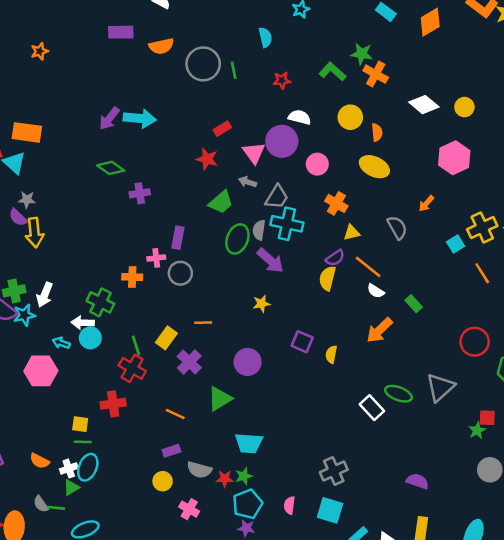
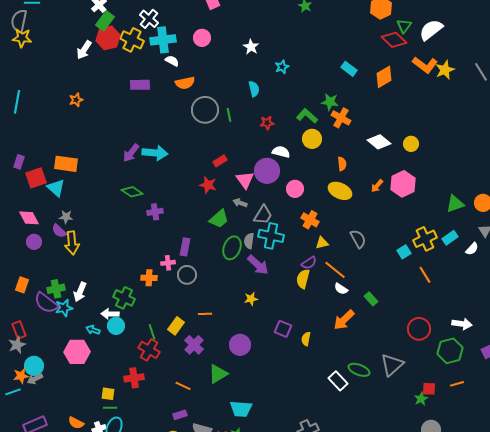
orange semicircle: (161, 46) -> (185, 83), moved
yellow circle: (350, 117) -> (312, 139), moved
orange arrow: (426, 203) -> (377, 186), moved

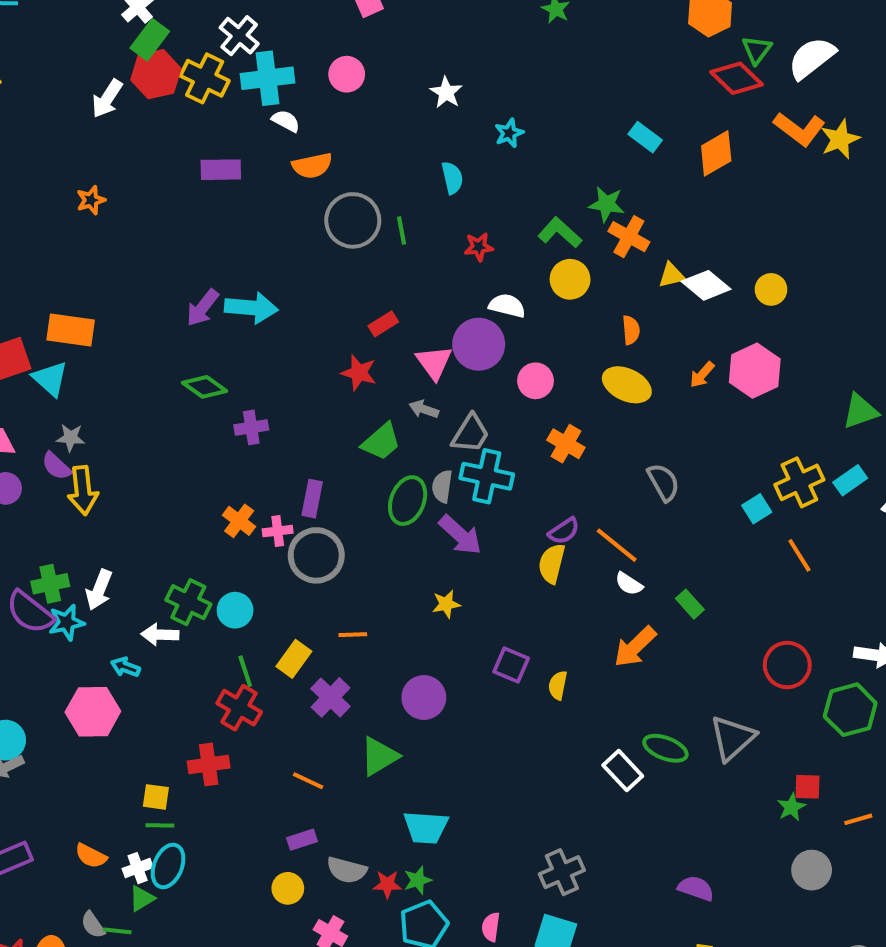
yellow triangle: (322, 243) -> (672, 275), moved
gray circle: (187, 275) -> (316, 555), size x1.4
orange cross: (149, 278) -> (239, 521), moved, turned 35
cyan circle: (116, 326) -> (235, 610), moved
orange line: (457, 384) -> (858, 819), moved

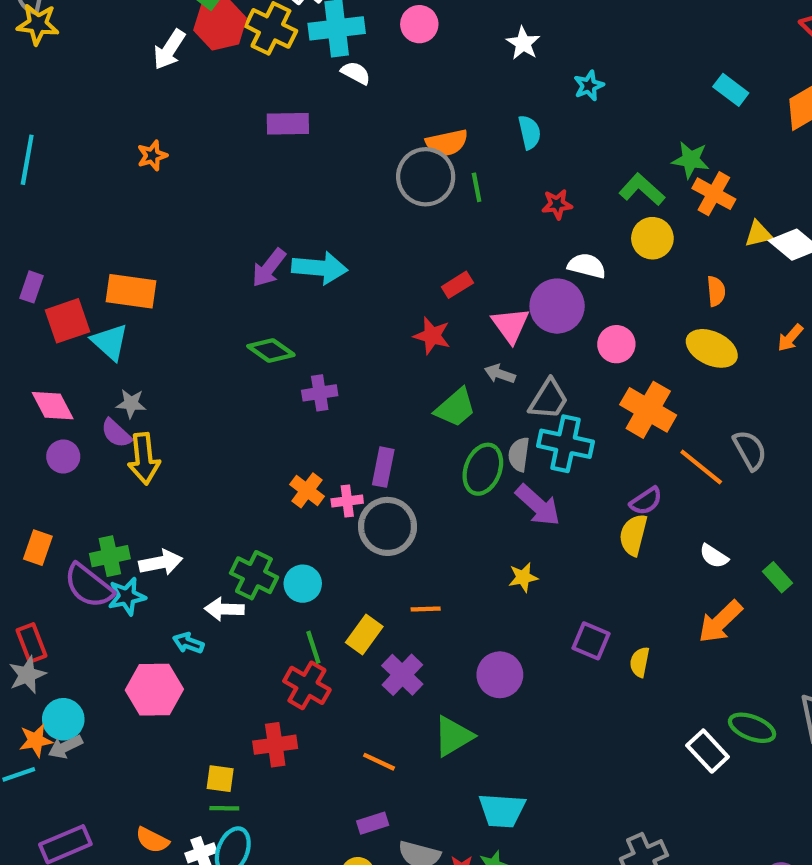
orange semicircle: (312, 166) -> (447, 143), moved
orange cross: (566, 444) -> (648, 410), size x1.4
orange line: (617, 545) -> (701, 467), moved
white arrow: (99, 590) -> (161, 562), turned -123

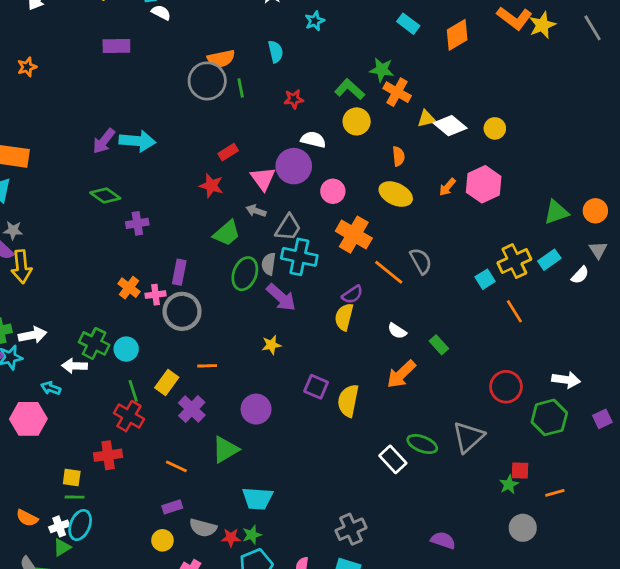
yellow semicircle: (640, 662) -> (348, 401), size x1.6

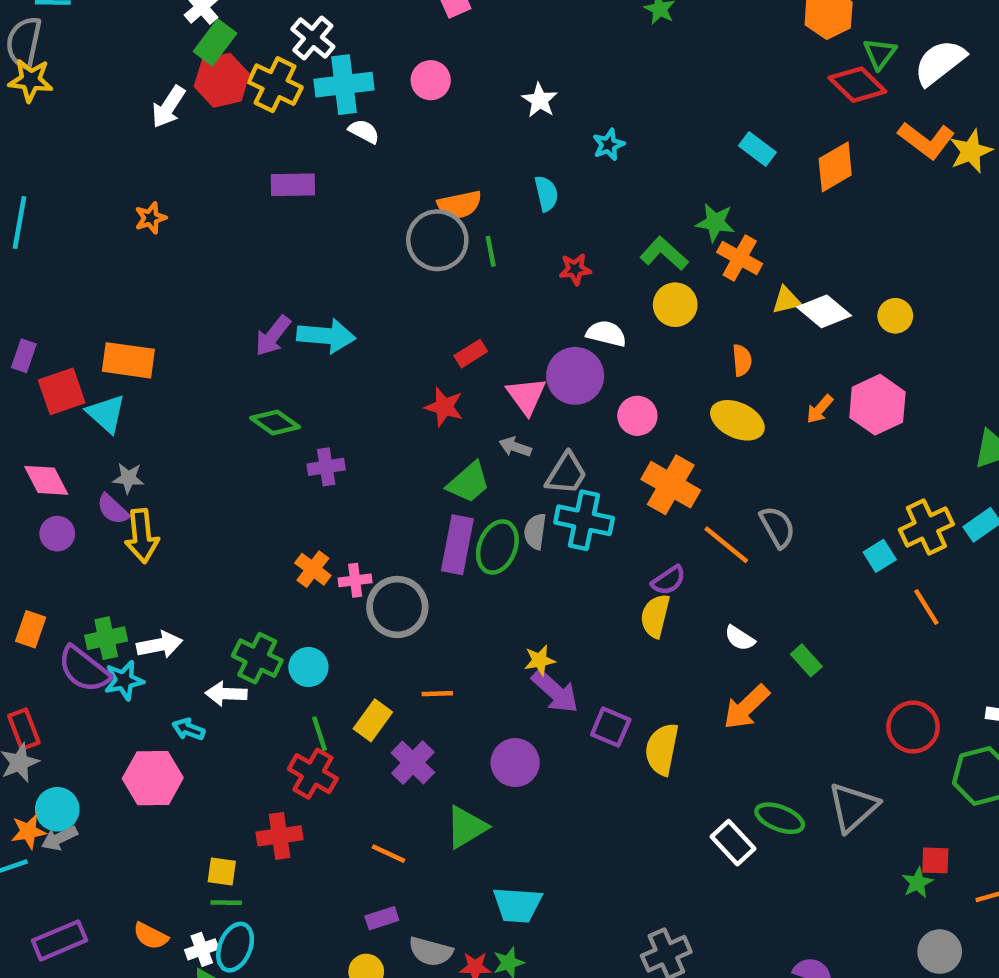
purple rectangle: (179, 272) -> (457, 545), moved, size x1.4
purple arrow: (281, 297) -> (555, 691), moved

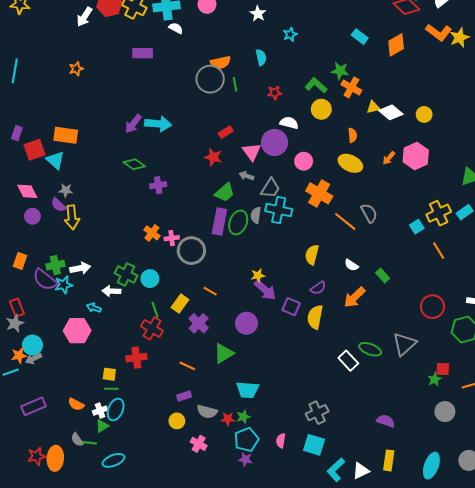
purple semicircle: (669, 580) -> (318, 288), moved
orange line: (437, 694) -> (210, 291), turned 32

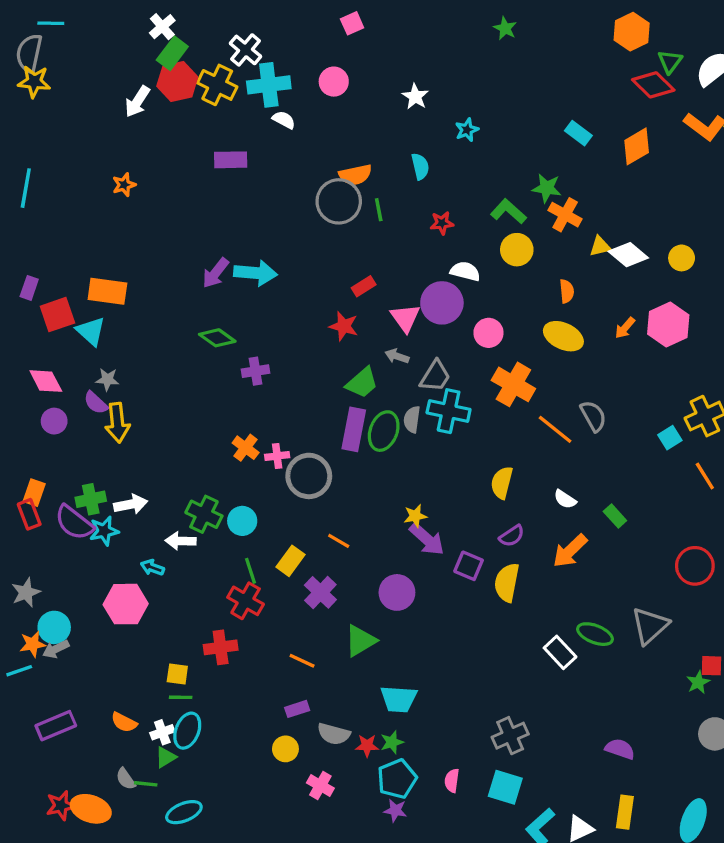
red rectangle: (17, 308) -> (29, 514), moved
orange ellipse: (55, 458) -> (91, 809), turned -75

